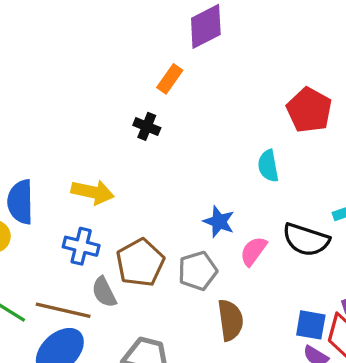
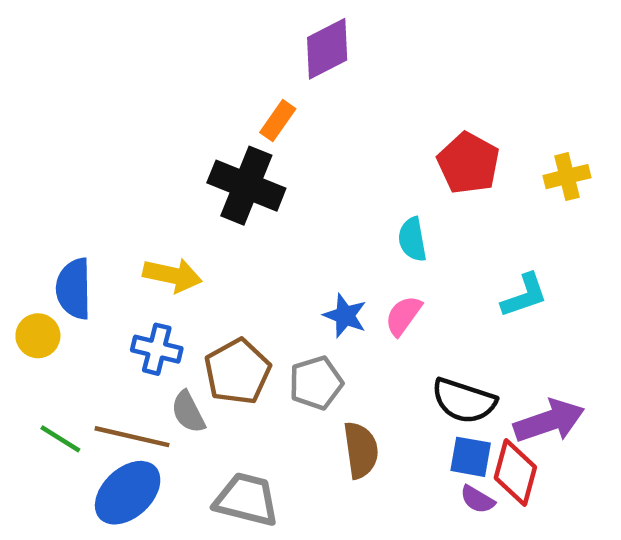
black cross: (147, 126) -> (246, 186), size x2.0
black semicircle: (306, 240) -> (464, 401), moved
pink semicircle: (253, 251) -> (403, 316), moved

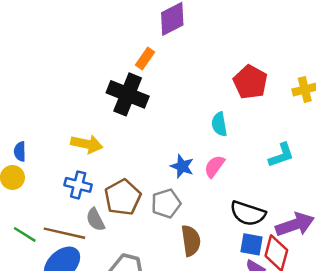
blue semicircle: (74, 289) -> (20, 151), moved, size x0.6

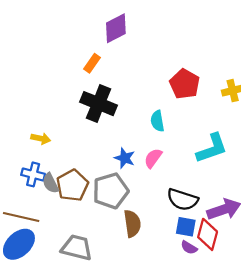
black cross: (128, 94) -> (99, 104), moved
yellow arrow: (87, 144) -> (41, 138), size x0.7
cyan L-shape: (281, 155) -> (212, 148), size x1.4
gray pentagon: (166, 203) -> (111, 191), size x1.4
gray semicircle: (95, 220) -> (51, 183), moved

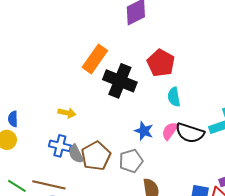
orange rectangle: (92, 63) -> (95, 59), moved, size x1.6
red pentagon: (185, 84) -> (161, 63), moved
gray pentagon: (111, 191) -> (131, 161), size x0.7
black semicircle: (182, 200) -> (190, 133), moved

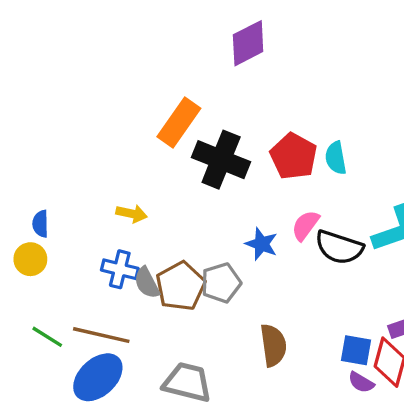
red pentagon: (161, 63) -> (294, 156), moved
cyan semicircle: (174, 97) -> (336, 158), moved
pink semicircle: (170, 131) -> (305, 225), moved
gray pentagon: (131, 161) -> (221, 283), moved

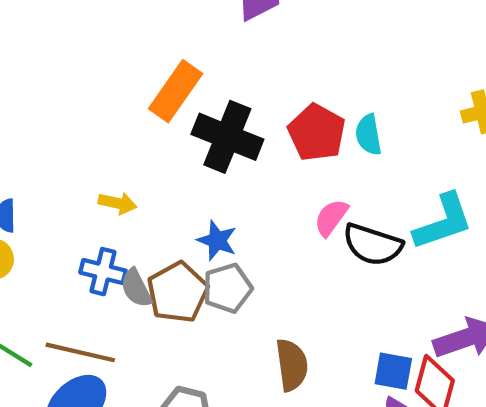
blue star: (262, 244) -> (217, 240), moved

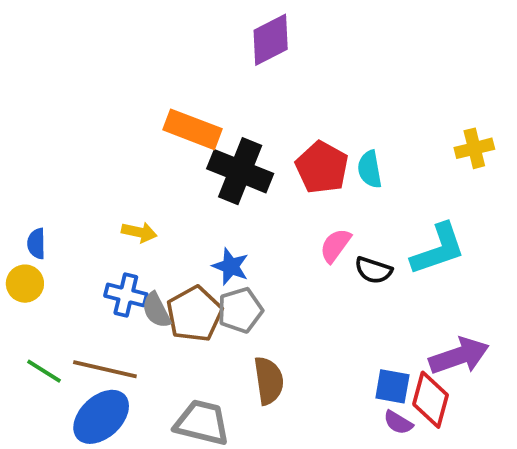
orange rectangle: (176, 91) -> (193, 129), turned 76
black semicircle: (373, 245) -> (373, 270), size x0.7
brown semicircle: (292, 365) -> (269, 381), moved

